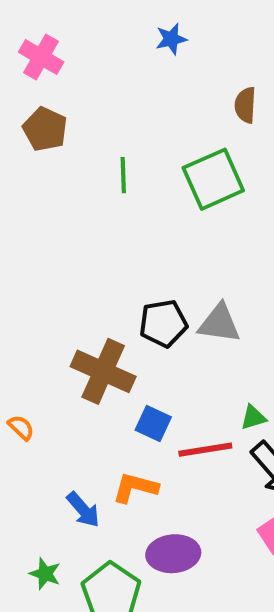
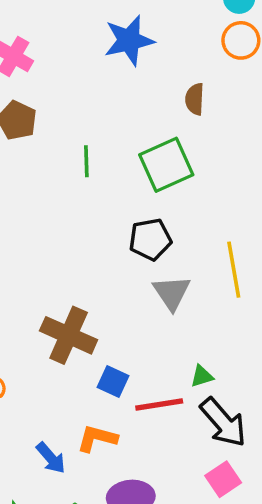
blue star: (171, 39) -> (129, 40), size x1.8
black pentagon: (163, 323) -> (150, 239), moved
gray triangle: (219, 323) -> (172, 293), turned 48

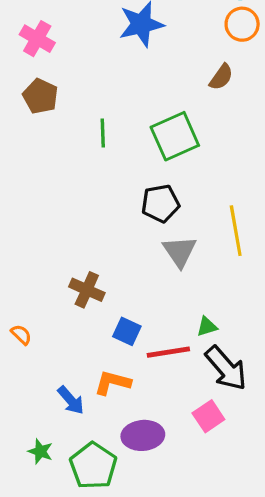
brown semicircle: (195, 99) -> (221, 77), moved, turned -148
brown cross: (69, 335) -> (87, 290), size x0.7
pink square: (223, 479) -> (208, 416), moved

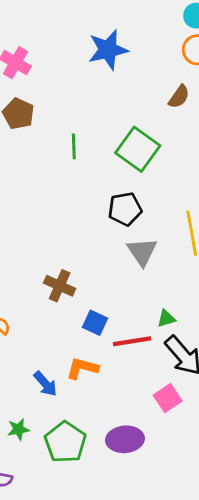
green square: (175, 136) -> (138, 149), turned -30
purple ellipse: (143, 435) -> (125, 439), moved
green star: (40, 451) -> (18, 429), turned -30

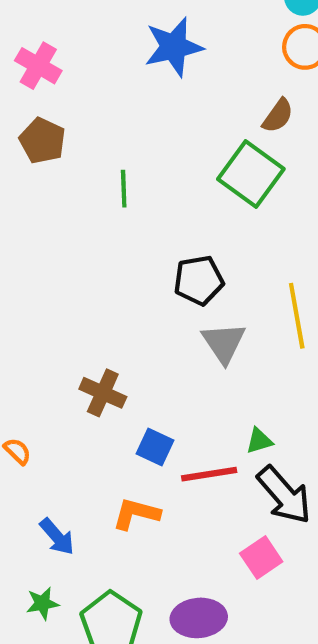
green square: (138, 149) -> (251, 174), moved
blue arrow: (45, 384) -> (57, 537), moved

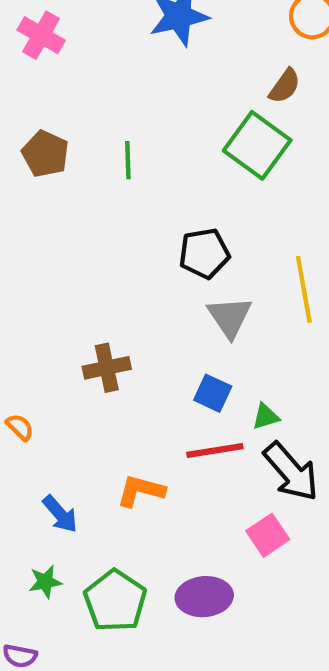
brown pentagon: (42, 141) -> (45, 154), moved
brown cross: (103, 393) -> (107, 368), turned -36
blue square: (155, 447) -> (213, 393), moved

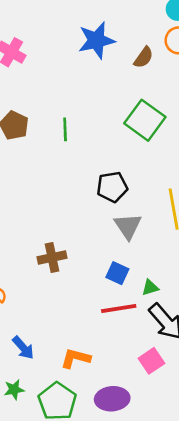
brown semicircle: (285, 86) -> (144, 57), moved
orange L-shape: (141, 491) -> (76, 358), moved

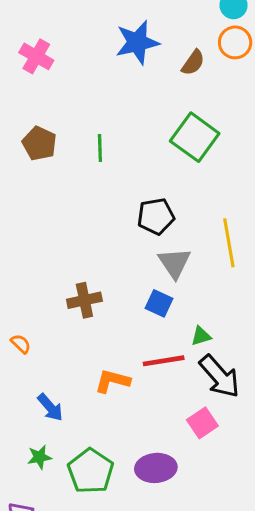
blue square: (117, 273) -> (159, 303), moved
orange L-shape: (76, 358) -> (112, 381), moved

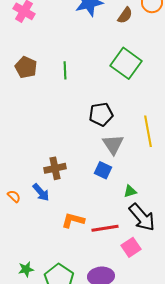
red line: (164, 361) -> (105, 228), moved
blue arrow: (50, 407) -> (41, 192), moved

